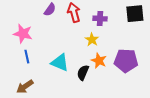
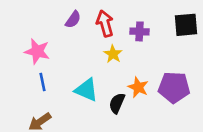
yellow star: (92, 40) -> (113, 54), moved

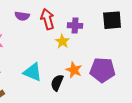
purple semicircle: (73, 19) -> (22, 16), turned 64
yellow star: (113, 54) -> (62, 41), moved

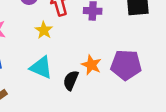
yellow star: (62, 41) -> (44, 30), moved

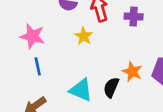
cyan triangle: (41, 68) -> (81, 90), moved

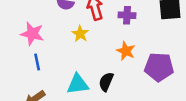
orange star: (132, 72) -> (126, 51), moved
cyan triangle: (81, 90) -> (78, 84), turned -30

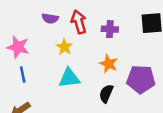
black semicircle: (106, 82) -> (106, 94), moved
cyan triangle: (78, 84) -> (69, 78), moved

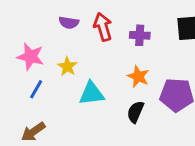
yellow star: (64, 47) -> (67, 67), moved
blue line: (23, 74) -> (36, 89), turned 42

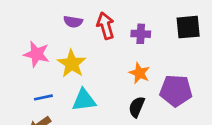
yellow star: (67, 67) -> (72, 64), size x1.5
blue line: (36, 89) -> (43, 97), moved, turned 48
cyan triangle: (91, 93) -> (84, 100), moved

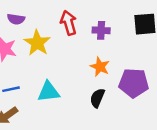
purple semicircle: (73, 22) -> (16, 19), moved
yellow star: (72, 64) -> (37, 43), moved

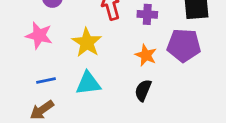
yellow star: (37, 43) -> (87, 42), moved
purple pentagon: (134, 83) -> (184, 45), moved

